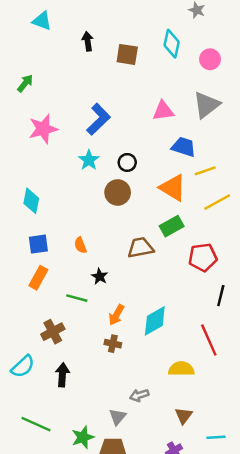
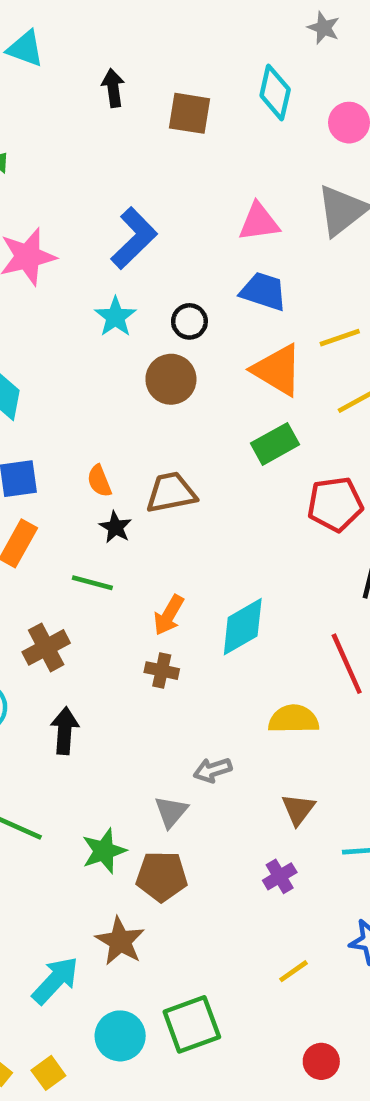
blue trapezoid: (184, 147) -> (263, 291), moved
brown trapezoid: (140, 248) -> (171, 493), moved
black star: (100, 276) -> (115, 527), moved

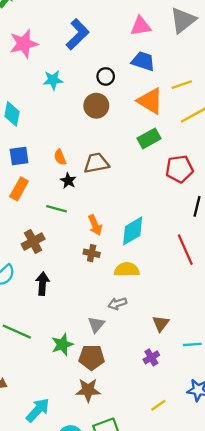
cyan star: (115, 317) -> (53, 80), moved, turned 30
orange arrow: (169, 615) -> (95, 225), turned -54
yellow semicircle: (294, 719) -> (127, 270), moved
brown star: (120, 941) -> (88, 390), moved, turned -30

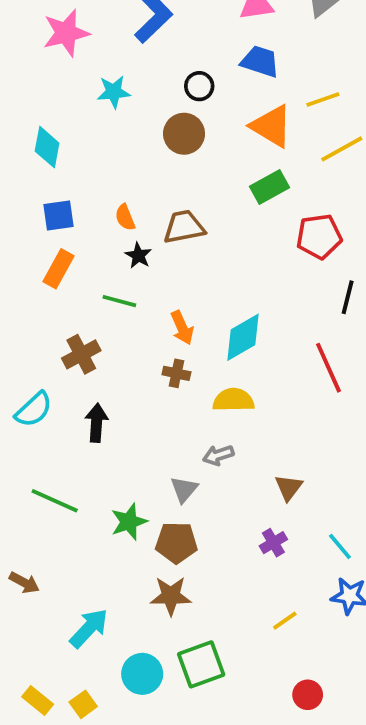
cyan line: (192, 344) -> (340, 546), moved, turned 54

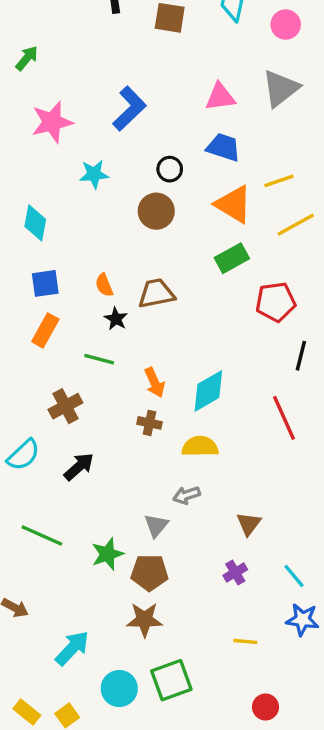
black arrow: (97, 423) -> (79, 467), turned 44
yellow line: (285, 621) -> (245, 641), turned 40

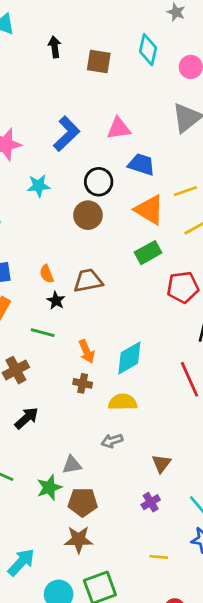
pink triangle: (220, 97) -> (119, 128), moved
black circle: (170, 169) -> (99, 182), size x1.4
gray triangle: (156, 525) -> (72, 465), moved, turned 40

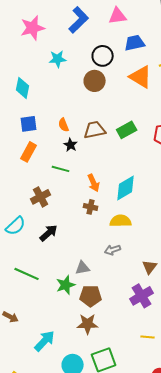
blue trapezoid: (141, 164) -> (135, 43), turned -30
green rectangle: (148, 253) -> (127, 130), moved
purple cross: (151, 502) -> (142, 296), size x1.6

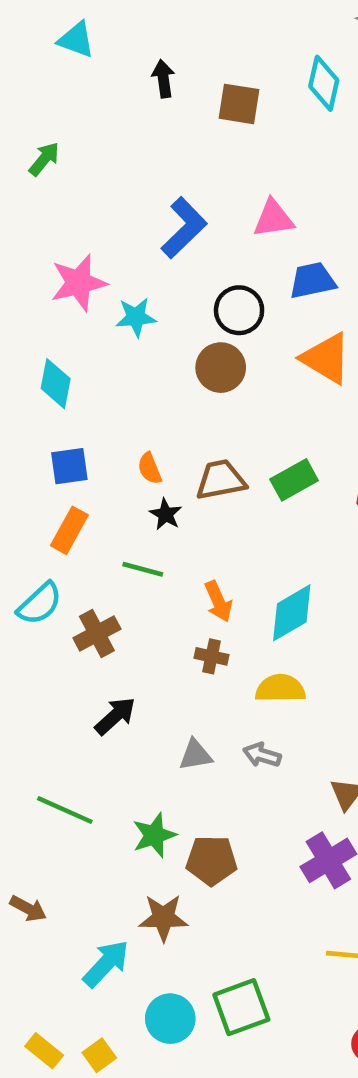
pink star: (33, 28) -> (79, 283), moved
cyan semicircle: (16, 226) -> (40, 604), moved
gray arrow: (113, 250) -> (262, 755), turned 35
gray triangle: (83, 268) -> (195, 755), moved
brown star: (88, 324) -> (163, 918), moved

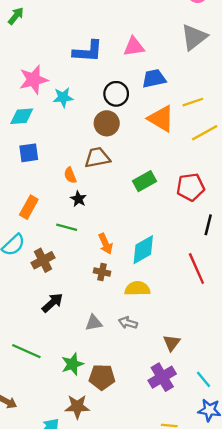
blue L-shape: (184, 228) -> (88, 51), turned 48
cyan diamond: (56, 384) -> (22, 116), moved, turned 75
blue square: (69, 466) -> (29, 153), moved
brown trapezoid: (221, 480) -> (97, 158), moved

